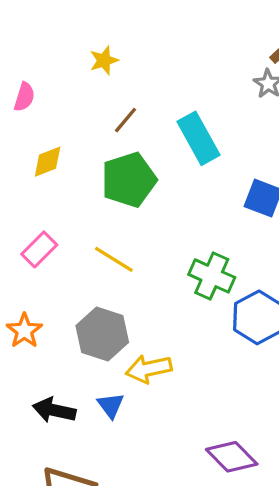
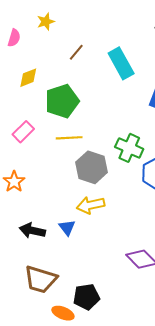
yellow star: (104, 60) -> (46, 22), moved
green pentagon: (129, 180) -> (62, 101), moved
yellow line: (114, 259) -> (69, 138), turned -35
gray hexagon: (102, 334) -> (92, 167), moved

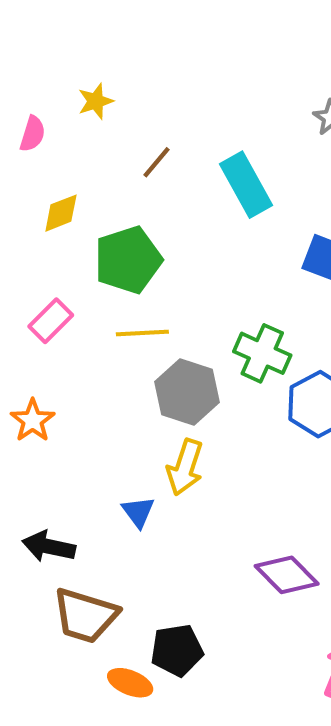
yellow arrow: (90, 205) -> (185, 467), turned -60
black arrow: (32, 231) -> (49, 546), moved

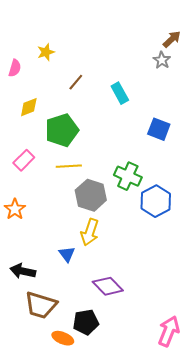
cyan rectangle: (246, 185) -> (120, 93), size x0.7
purple diamond: (287, 575) -> (108, 286), moved

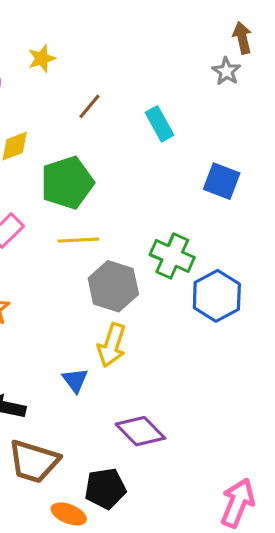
brown arrow: (172, 39) -> (242, 38), turned -60

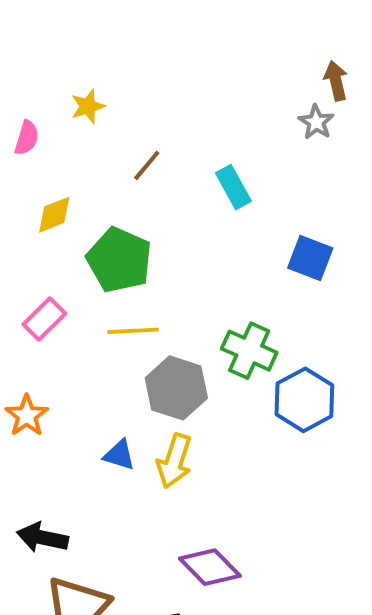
green pentagon: (67, 183) -> (119, 260), turned -30
blue triangle: (75, 380) -> (119, 455), moved, turned -36

